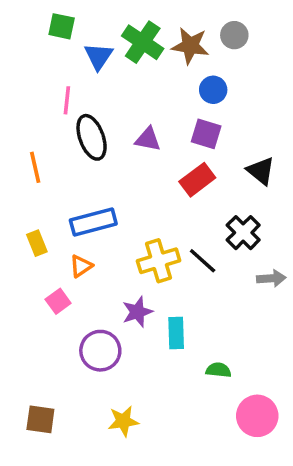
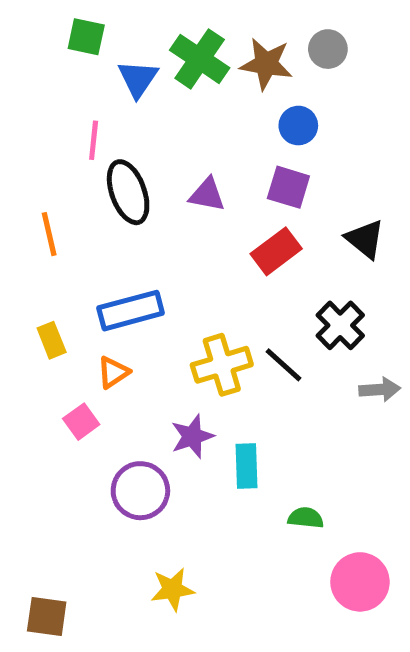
brown square: (40, 419) -> (47, 616), moved

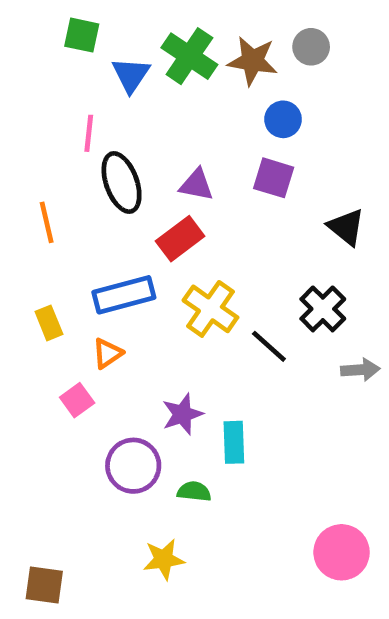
red rectangle: (276, 251) -> (180, 239), moved
yellow cross: (222, 365) -> (210, 309), moved, turned -38
green semicircle: (306, 518) -> (194, 491), moved

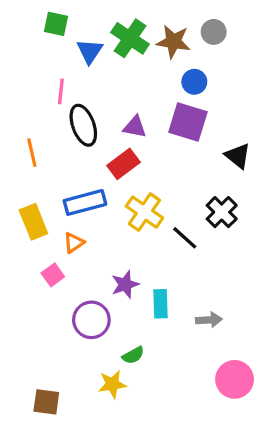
purple square: (274, 178) -> (188, 122), size x1.4
yellow rectangle: (49, 323) -> (33, 222), size x1.5
gray arrow: (360, 370) -> (209, 320), moved
green semicircle: (194, 491) -> (133, 355), moved, turned 145
brown square: (44, 585) -> (46, 402), moved

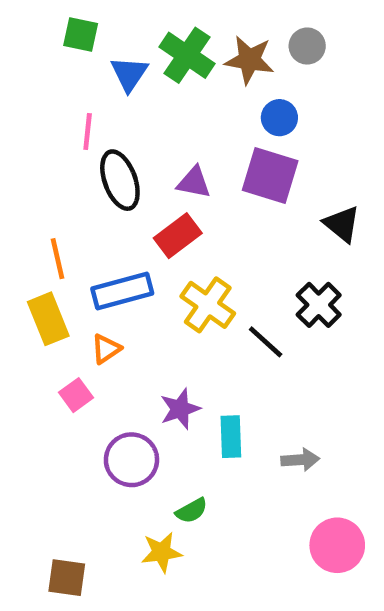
orange line: (32, 153) -> (58, 259), moved

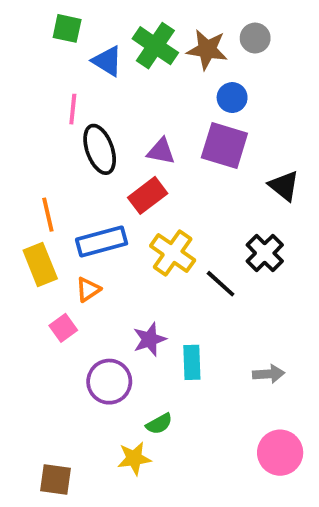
blue triangle: (129, 74) -> (107, 61), turned -32
gray arrow: (300, 460) -> (269, 374), moved

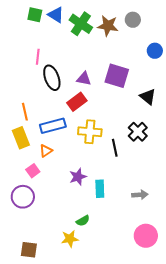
blue triangle: (107, 61) -> (56, 15), moved
blue circle: (232, 98) -> (155, 51), moved
yellow cross: (173, 253) -> (90, 132), turned -30
black line: (221, 284) -> (115, 148), turned 36
purple circle: (109, 382) -> (23, 197), moved

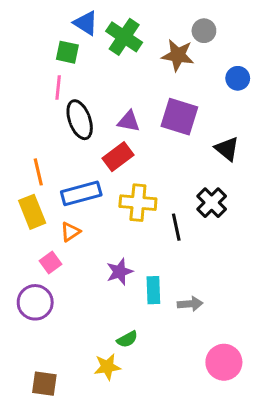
green square: (35, 15) -> (67, 52), moved
brown star: (108, 26) -> (178, 55), moved
gray arrow: (140, 195) -> (190, 304), moved

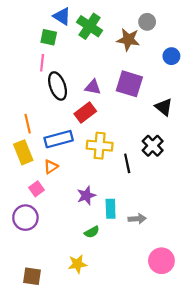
green semicircle: (127, 339) -> (92, 232), moved

